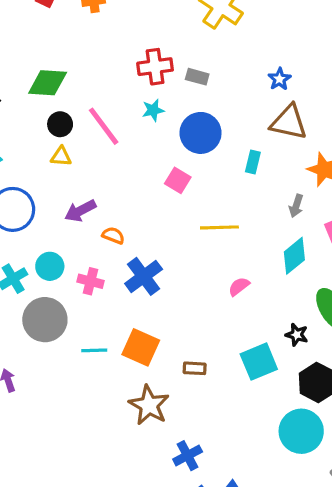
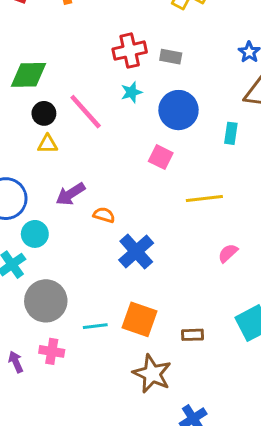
cyan circle: (50, 266) -> (35, 234), moved
pink cross: (91, 281) -> (52, 351), moved

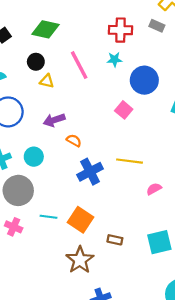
gray rectangle: (171, 57) -> (157, 26), moved
black circle: (44, 113) -> (36, 62), moved
yellow line: (204, 198) -> (129, 161), moved
cyan circle: (35, 234) -> (34, 157), moved

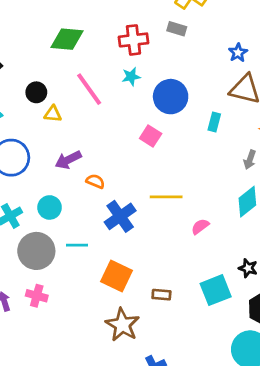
green diamond: (46, 29) -> (67, 39), moved
cyan line: (48, 217) -> (77, 245), moved

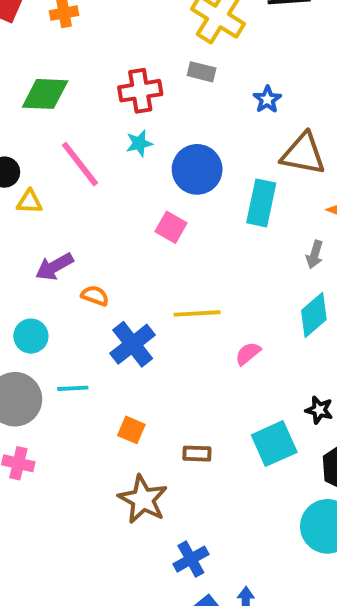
blue star: (238, 53) -> (267, 99), moved
cyan rectangle: (214, 122) -> (261, 203), size x1.6
orange square: (117, 276) -> (131, 430), size x0.6

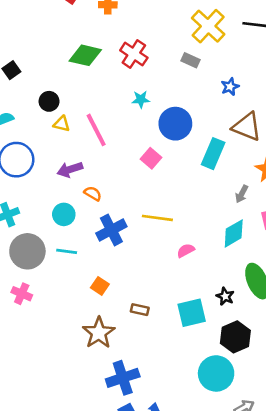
red cross: (140, 91) -> (134, 54), moved, turned 32
pink line: (80, 164) -> (96, 130), moved
cyan circle: (31, 336) -> (64, 214), moved
blue cross: (191, 559) -> (123, 378), size x1.4

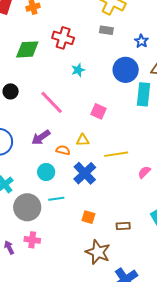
yellow triangle: (62, 124) -> (83, 140), moved
blue circle: (175, 124) -> (126, 70), moved

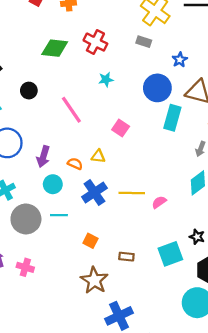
purple arrow: (41, 137) -> (43, 157), moved, turned -48
yellow line: (116, 154) -> (132, 193), moved
pink cross: (32, 240) -> (25, 267), moved

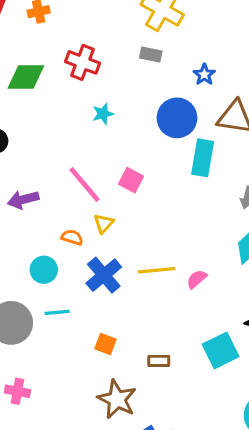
pink line: (71, 110) -> (84, 184), moved
yellow triangle: (98, 156) -> (104, 223), turned -48
purple arrow: (43, 157) -> (23, 200), moved, turned 65

